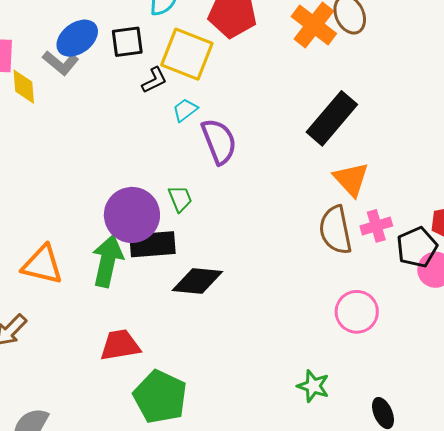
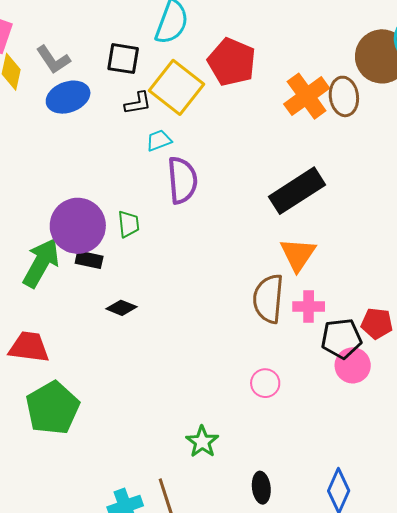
blue ellipse: (77, 38) -> (68, 97), moved
black rectangle: (153, 244) -> (89, 260), size x0.6
black diamond: (197, 281) -> (121, 308), size x0.6
pink circle: (357, 312) -> (265, 383), size x0.7

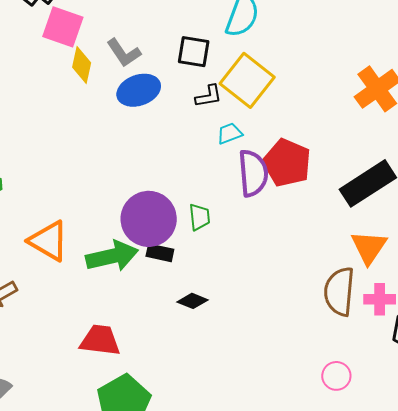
red pentagon: (232, 62) -> (287, 163), moved
green arrow: (41, 263) -> (112, 256), turned 48

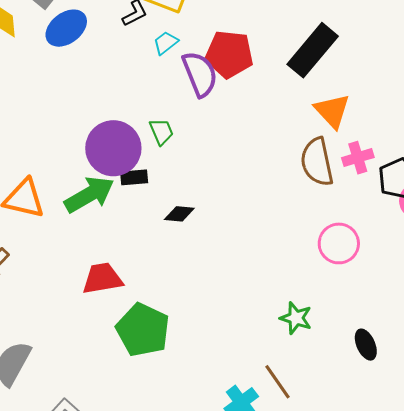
pink circle: (336, 376) -> (339, 243), size x1.4

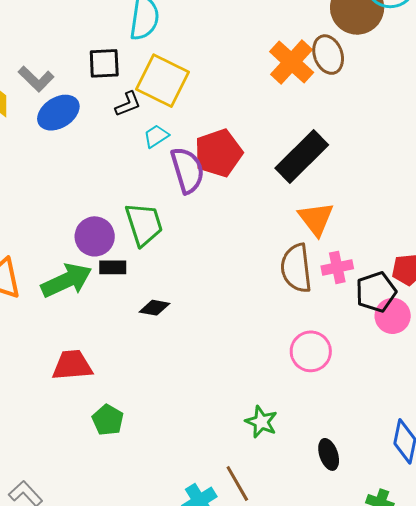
red pentagon: (229, 54) -> (218, 153), turned -30
green trapezoid: (161, 132) -> (144, 224), size x1.6
purple circle: (113, 148) -> (95, 236), size x0.7
green pentagon: (143, 330) -> (108, 420), size x0.6

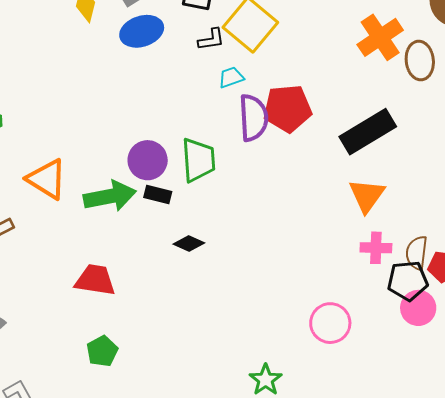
brown ellipse: (328, 55) -> (420, 61), moved
brown semicircle: (296, 268) -> (417, 253), moved, size x0.7
green pentagon: (108, 420) -> (102, 351), moved

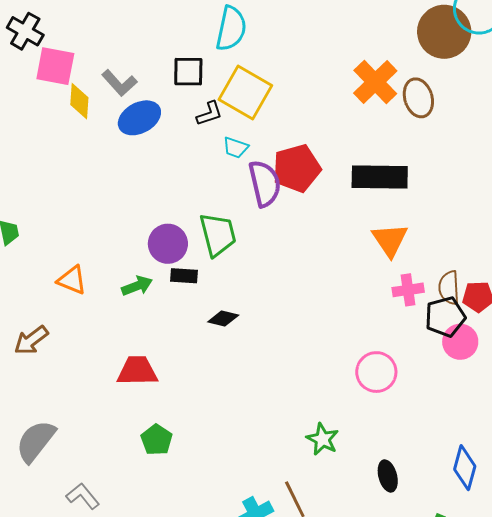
cyan trapezoid: (231, 77) -> (236, 148), turned -132
black rectangle: (368, 132) -> (380, 177), turned 42
orange triangle: (47, 179) -> (72, 280), size x0.7
green arrow: (110, 196) -> (137, 286), size x0.6

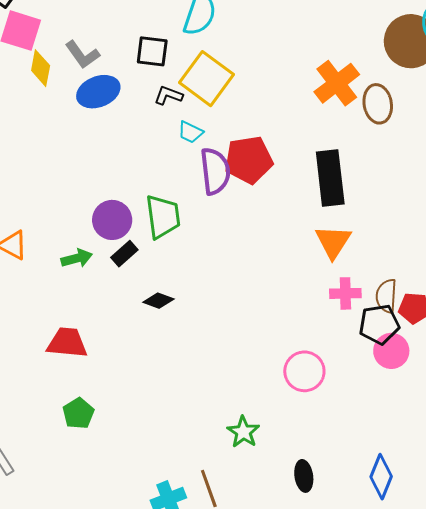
black L-shape: (209, 114) -> (168, 95), turned -148
black rectangle: (380, 177) -> (330, 178), turned 76
black rectangle: (184, 276) -> (124, 254), turned -52

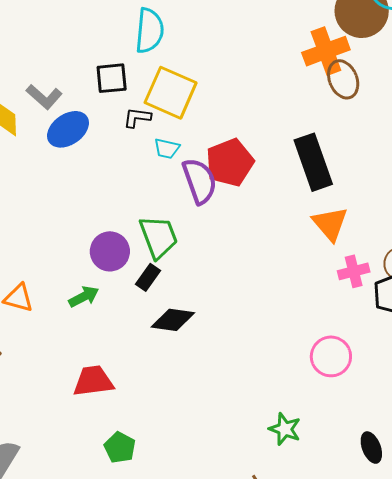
orange cross: (337, 83) -> (326, 51), moved, turned 30
black rectangle: (124, 254) -> (148, 277), moved
black diamond: (158, 301) -> (173, 320), size x1.4
black ellipse: (304, 476) -> (371, 448), moved

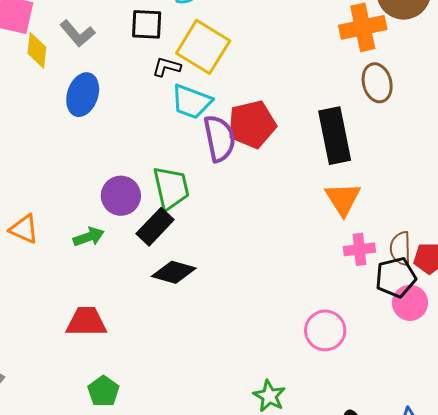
brown ellipse: (343, 79) -> (377, 83), moved
blue ellipse: (68, 129) -> (83, 95), moved, turned -45
cyan trapezoid: (167, 148) -> (192, 102), size x1.6
black rectangle: (148, 277) -> (155, 227), size x1.4

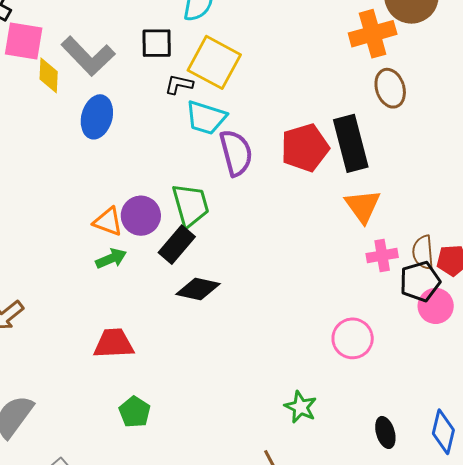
gray L-shape: (77, 33) -> (88, 56), size x1.5
red pentagon: (252, 124) -> (305, 148), moved
orange triangle: (24, 229) -> (108, 222), moved

